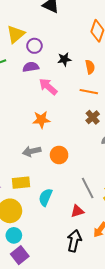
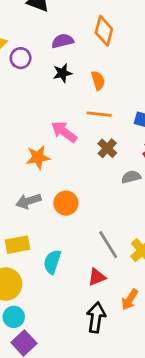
purple semicircle: (31, 67) -> (63, 41), moved
pink arrow: (48, 87) -> (64, 132), moved

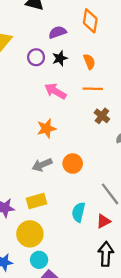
purple circle: (21, 58) -> (36, 57), moved
pink arrow: (64, 132) -> (55, 91), moved
cyan semicircle: (52, 262) -> (78, 212), moved

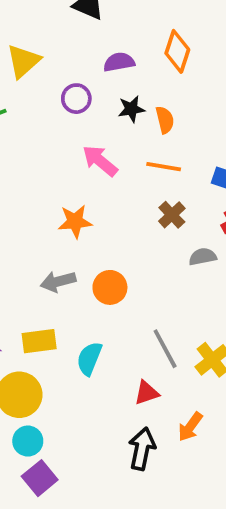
black star: (60, 58) -> (131, 109), moved
cyan semicircle: (78, 212) -> (89, 359), moved

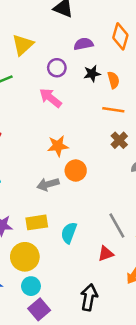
pink arrow: (100, 161) -> (50, 98), moved
orange circle: (110, 287) -> (76, 171), moved
black arrow: (142, 449) -> (89, 297), moved

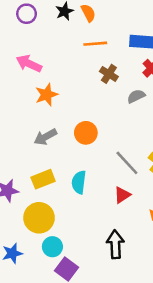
pink arrow: (50, 98) -> (29, 64), moved
orange circle: (76, 171) -> (86, 133), moved

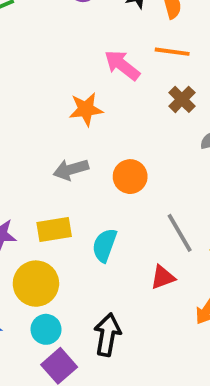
pink arrow: (29, 64) -> (122, 65), moved
black arrow: (115, 244) -> (107, 335), moved

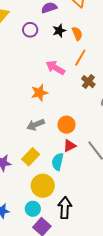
orange line: (172, 52) -> (80, 58), turned -60
yellow rectangle: (54, 230) -> (31, 157), turned -30
red triangle: (163, 277) -> (70, 146), moved
yellow circle: (36, 284) -> (43, 186), moved

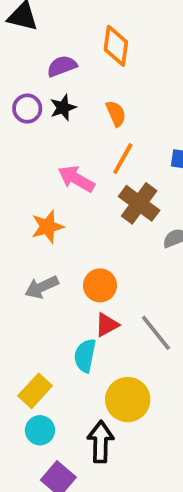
black star: (59, 31) -> (63, 108), moved
brown cross: (88, 82) -> (139, 203), size x1.5
yellow rectangle: (31, 157) -> (35, 391), moved
yellow circle: (43, 186) -> (128, 400), moved
cyan circle: (33, 209) -> (40, 430), moved

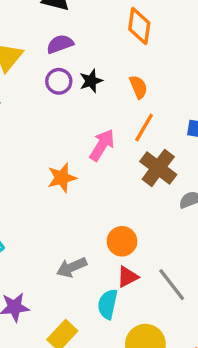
purple semicircle: (62, 66) -> (60, 44), moved
pink arrow: (76, 179) -> (102, 145), turned 92
orange star: (47, 227) -> (62, 178), moved
gray arrow: (42, 287) -> (72, 267), moved

